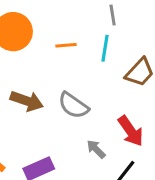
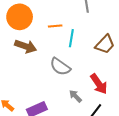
cyan line: (105, 48) -> (71, 38), moved
brown arrow: (27, 101) -> (26, 46), moved

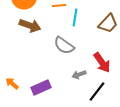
gray arrow: (75, 96) -> (79, 74), turned -64

